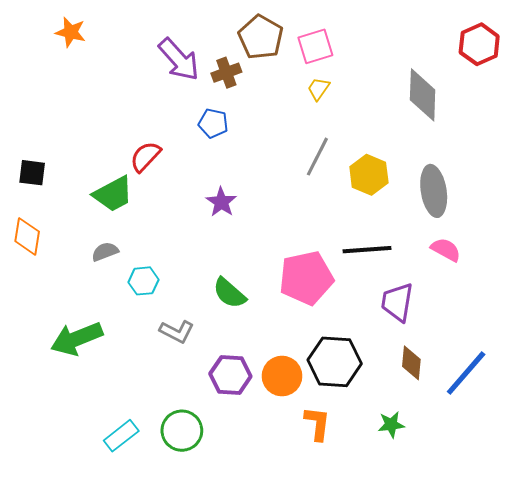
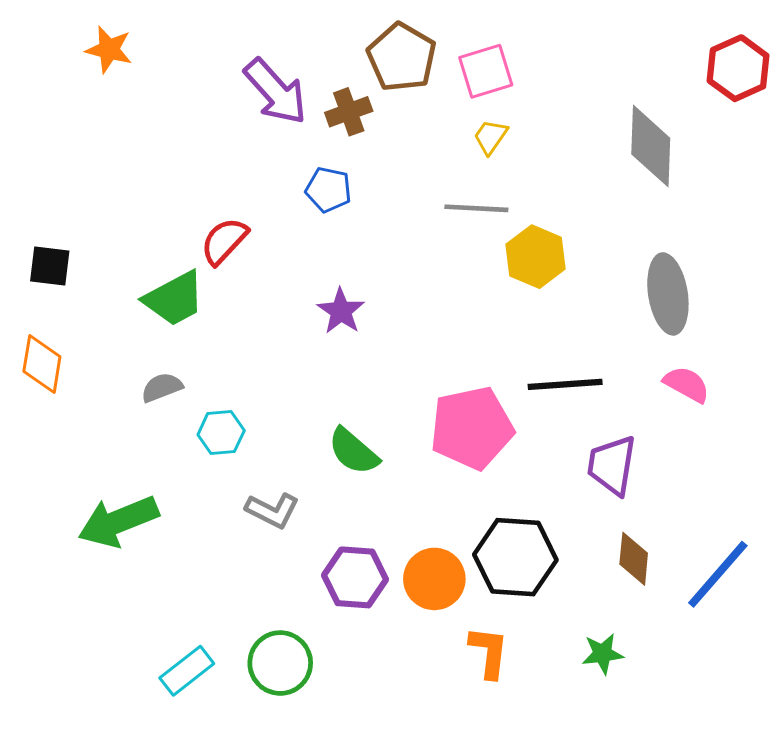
gray line: (317, 157) -> (476, 208), moved, turned 66
yellow hexagon: (369, 175) -> (536, 257), moved

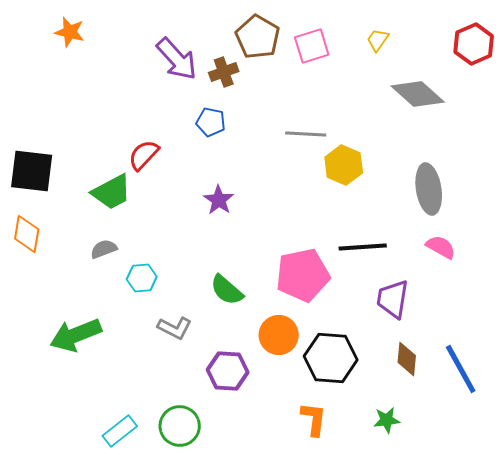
yellow trapezoid: (490, 137) -> (378, 40), moved
gray diamond: (651, 146) -> (418, 94), turned -50
black square: (50, 266) -> (32, 171), size x1.6
blue line: (718, 574) -> (461, 369), turned -70
orange circle: (434, 579) -> (279, 335), moved

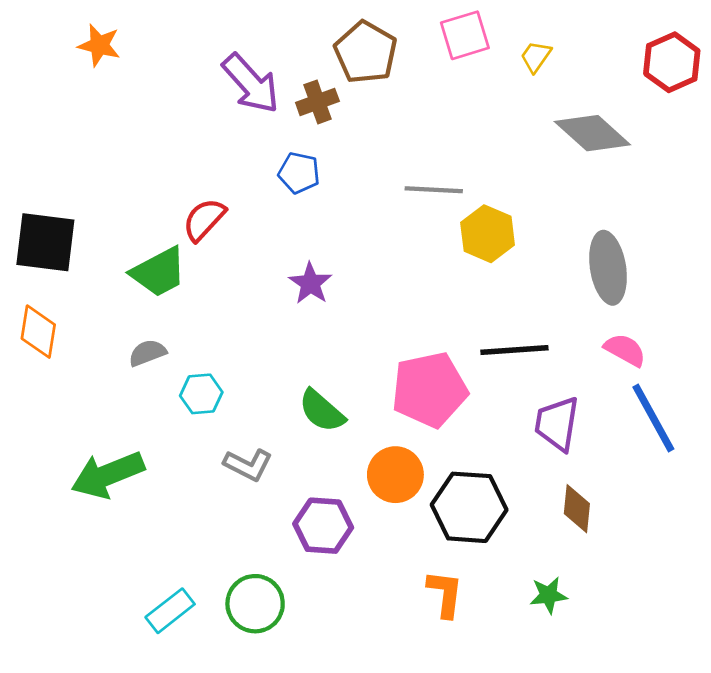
pink square: (312, 46) -> (465, 35), moved
blue line: (461, 369) -> (653, 418), moved

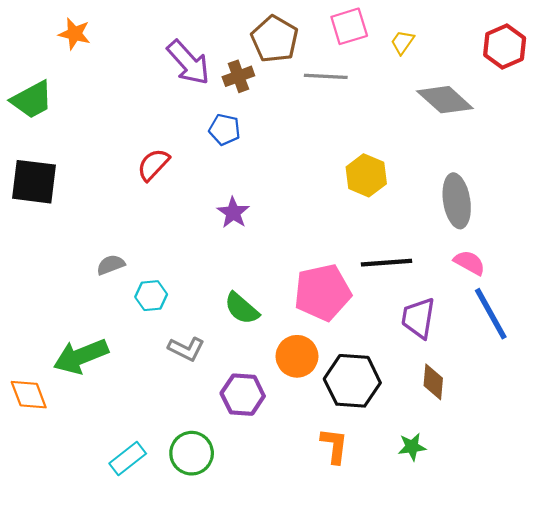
gray line: (434, 190) -> (326, 76), moved
green trapezoid: (159, 272) -> (32, 100), moved
orange diamond: (38, 332) -> (29, 395), moved, turned -30

